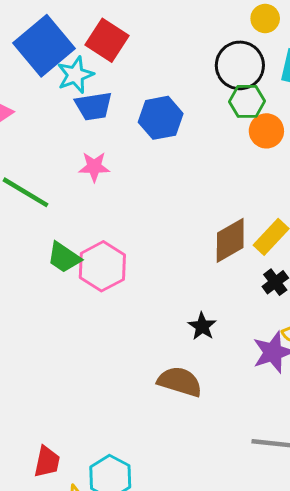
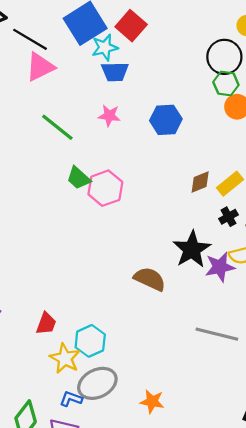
blue hexagon: (161, 118) -> (166, 120), moved
brown diamond: (230, 240) -> (200, 182), size x0.7
black star: (202, 326) -> (192, 249), moved, size x1.8

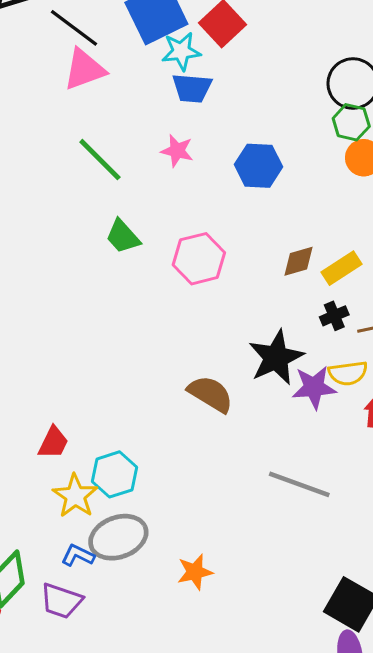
pink hexagon: (105, 188) -> (199, 259), moved
orange star: (152, 402) -> (195, 572), turned -30

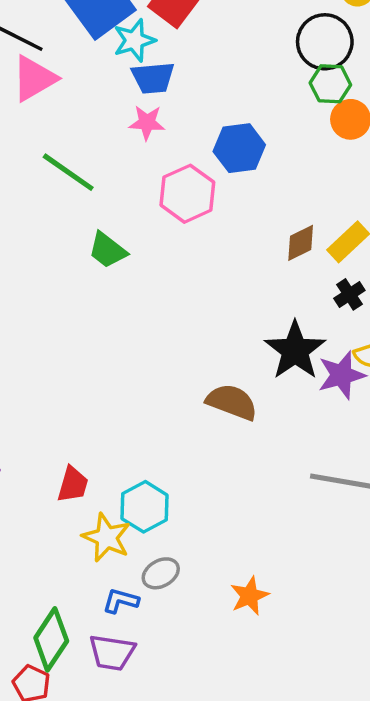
pink star: (177, 151) -> (147, 123), moved
pink hexagon: (199, 259) -> (187, 194), moved
gray ellipse: (118, 537) -> (161, 573), size x0.6

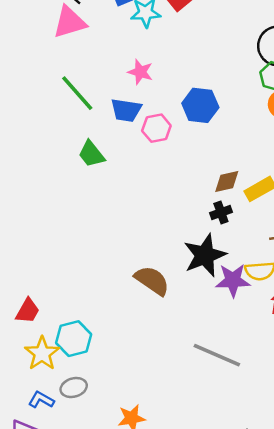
blue trapezoid: (153, 78) -> (126, 110), moved
pink hexagon: (187, 194) -> (156, 128), size x0.7
black cross: (349, 294) -> (221, 212), moved

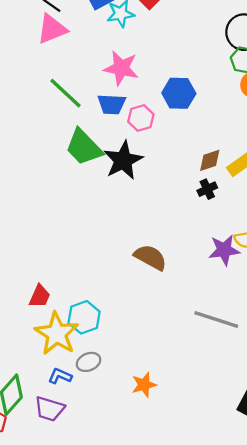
pink star: (140, 72) -> (121, 68), size x1.5
green trapezoid: (91, 154) -> (84, 147), size x1.5
black star: (205, 255) -> (123, 160), moved
yellow star: (42, 353) -> (57, 334), size x1.4

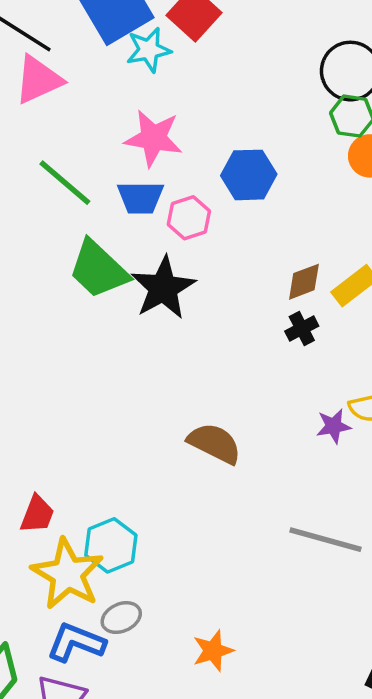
purple star: (224, 250) -> (334, 426), size x0.7
blue L-shape: (60, 376) -> (76, 642), size x1.5

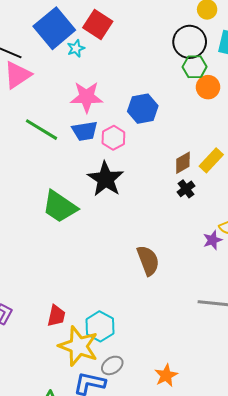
cyan star: (149, 50) -> (76, 48), size x0.7
green trapezoid: (98, 269) -> (60, 207), moved
brown semicircle: (214, 443) -> (148, 260), turned 52

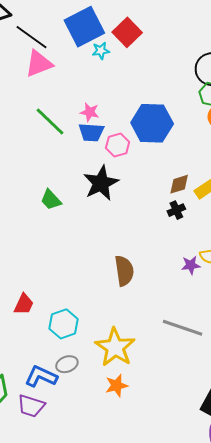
pink star: (87, 97) -> (90, 112), moved, size x0.6
blue hexagon: (143, 109) -> (152, 123), size x1.4
green trapezoid: (60, 207) -> (51, 200), size x0.6
yellow star: (78, 346) -> (115, 347), moved

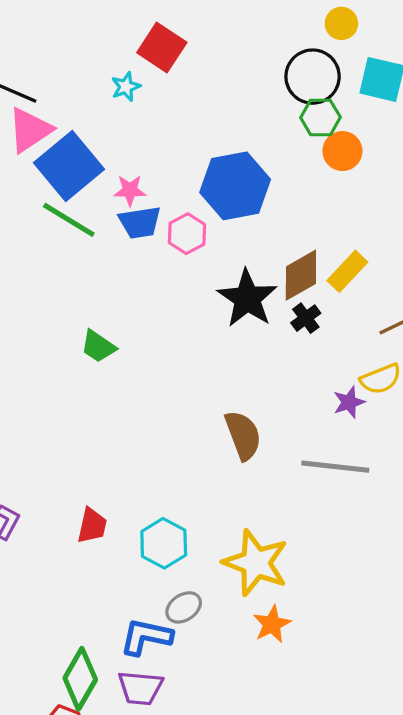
blue square: (84, 27) -> (69, 166), moved
black star: (101, 183) -> (247, 298), moved
brown diamond: (179, 184) -> (301, 275), size x1.4
gray line: (183, 328) -> (335, 467), moved

